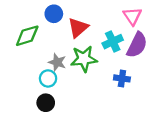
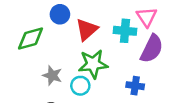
cyan cross: (113, 42) -> (125, 31), moved, turned 30
gray star: (57, 62) -> (52, 75), moved
cyan circle: (48, 78) -> (80, 86), moved

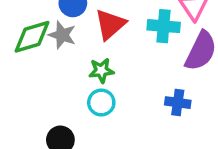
green star: (93, 64) -> (101, 71), moved, size x0.6
gray star: (52, 75) -> (62, 35), moved

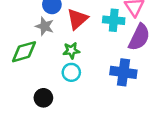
green diamond: (32, 37) -> (24, 52), moved
blue cross: (178, 103) -> (123, 72), size x1.5

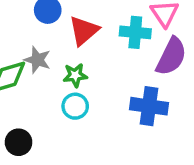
gray star: (45, 26) -> (37, 60), moved
black circle: (43, 98) -> (19, 142), moved

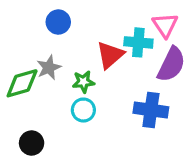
red triangle: (84, 31) -> (110, 55), moved
gray star: (37, 60) -> (49, 68), turned 30

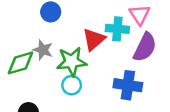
gray star: (49, 68) -> (43, 50), turned -30
green star: (83, 82) -> (72, 62), size x1.6

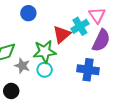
cyan cross: (117, 29) -> (80, 26), turned -36
gray star: (43, 50) -> (22, 66), moved

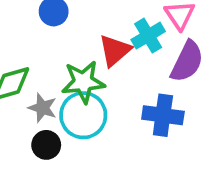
cyan circle: (45, 70) -> (83, 115), size x1.6
black circle: (11, 91) -> (46, 145), moved

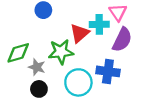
cyan cross: (148, 36) -> (99, 24), turned 30
cyan circle: (83, 115) -> (78, 82), moved

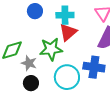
cyan cross: (99, 24) -> (65, 15), moved

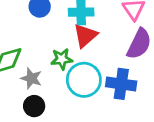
green star: (51, 49) -> (62, 59), size x0.7
cyan circle: (67, 77) -> (84, 80), moved

